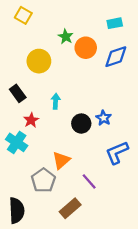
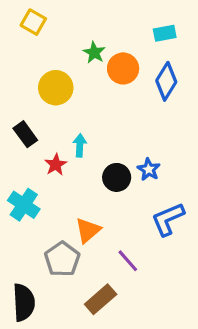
blue diamond: (116, 57) -> (166, 81), turned -40
red star: (31, 120) -> (56, 165), moved

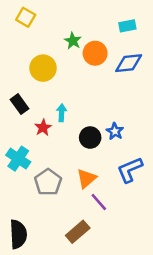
blue diamond: (166, 81) -> (129, 63), turned 52
orange triangle: (88, 230) -> (86, 178), moved
gray pentagon: (62, 259) -> (48, 182), moved

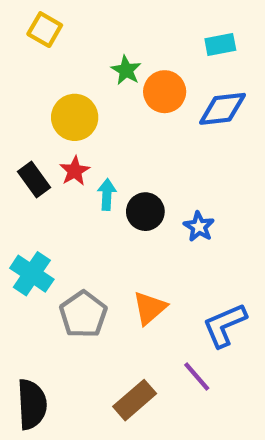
red star: (43, 128) -> (75, 171), moved
black circle: (90, 138) -> (145, 212), moved
blue L-shape: (130, 170) -> (225, 325), moved
purple line: (99, 202) -> (197, 377), moved

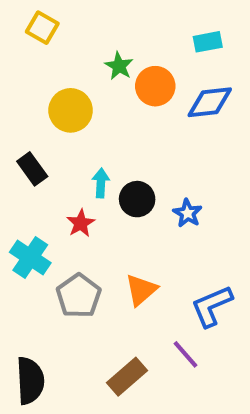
red star: (75, 171) -> (81, 223), moved

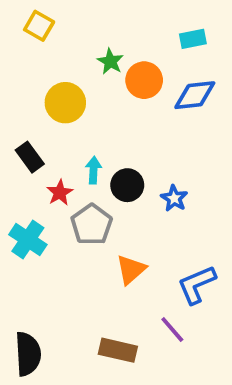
red star: (81, 223) -> (60, 193), moved
gray pentagon: (79, 296) -> (92, 225), moved
brown rectangle: (127, 377) -> (118, 350), turned 54

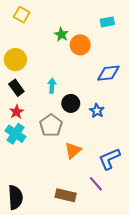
blue diamond: (195, 95) -> (108, 73), moved
yellow circle: (65, 103) -> (15, 60), moved
cyan arrow: (93, 170) -> (52, 86), moved
red star: (60, 193) -> (16, 112), moved

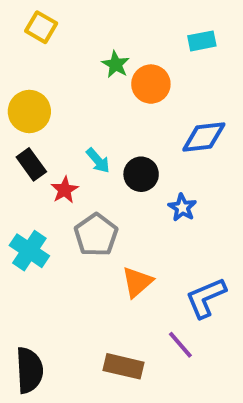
cyan arrow: (52, 86) -> (98, 160), turned 136
black circle: (71, 103) -> (141, 174), moved
red star: (16, 112) -> (65, 190), moved

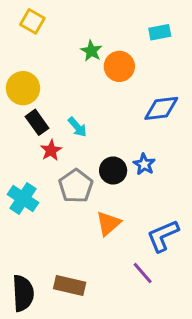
black rectangle: (31, 164) -> (37, 122), moved
black circle: (141, 174) -> (113, 170), moved
brown rectangle: (123, 366) -> (70, 285), moved

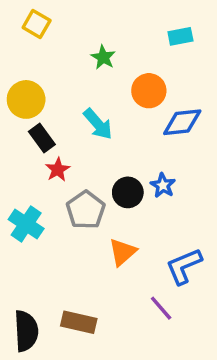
orange circle: (119, 66) -> (149, 91), moved
cyan arrow: (77, 127) -> (98, 124), moved, size x1.4

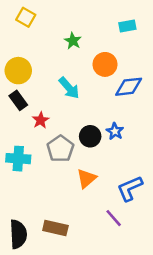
black rectangle: (42, 138) -> (18, 100), moved
cyan cross: (26, 224) -> (18, 159), turned -30

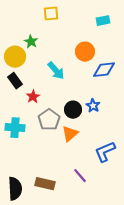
yellow square: (26, 17) -> (51, 14), moved, turned -35
green star: (73, 41) -> (31, 42), moved
orange triangle: (86, 178) -> (70, 134), moved
purple line: (114, 218) -> (80, 176), moved

